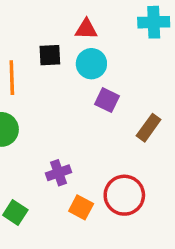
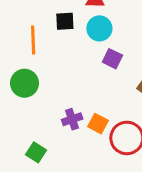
orange square: (81, 207) -> (98, 124), moved

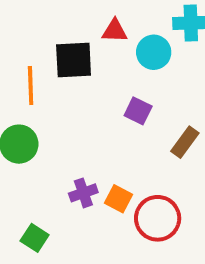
black square: (65, 21) -> (74, 60), size x1.5
cyan circle: (99, 28) -> (154, 52), moved

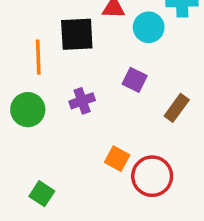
purple cross: (83, 193) -> (82, 101), moved

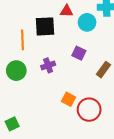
green square: (42, 194) -> (12, 124), moved, turned 32

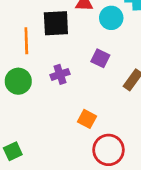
red circle: (89, 110) -> (109, 150), moved

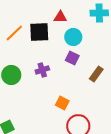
cyan circle: (111, 18) -> (73, 37), moved
orange line: (26, 41) -> (14, 33), moved, turned 48

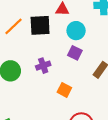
orange square: (62, 103) -> (64, 90), moved

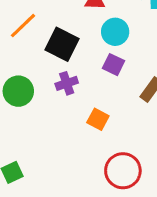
black square: (40, 25) -> (62, 44), moved, turned 30

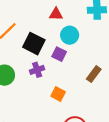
purple square: (114, 65) -> (59, 54), moved

